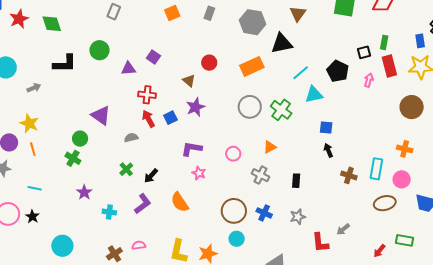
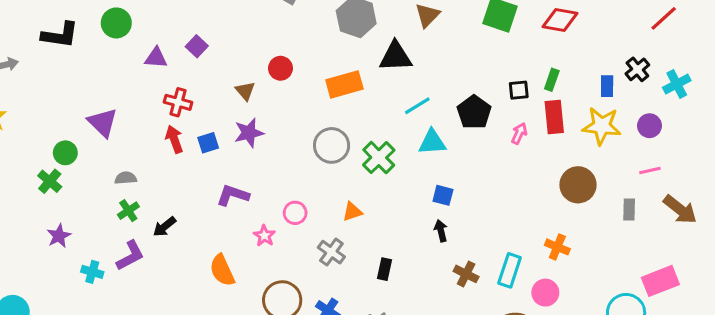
gray semicircle: (131, 138) -> (126, 178), moved
pink star: (199, 173) -> (264, 236), moved
orange semicircle: (180, 202) -> (222, 270), moved
purple L-shape: (143, 204) -> (130, 256), moved

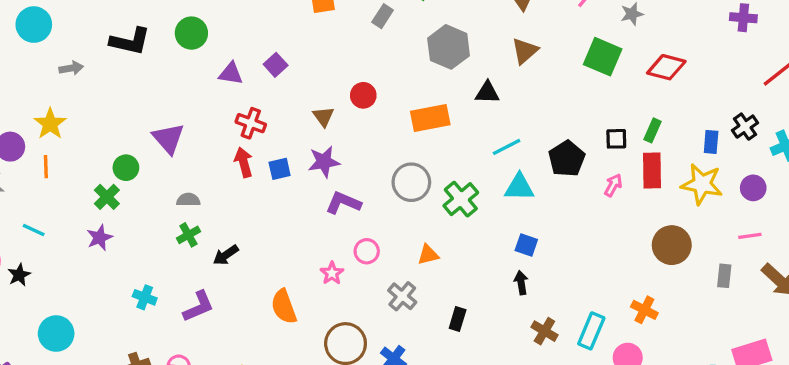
black triangle: (396, 57) -> (487, 92), size x0.7
purple L-shape: (233, 195) -> (343, 203), moved
purple star: (59, 236) -> (100, 238), moved
purple L-shape: (130, 256) -> (199, 306), moved

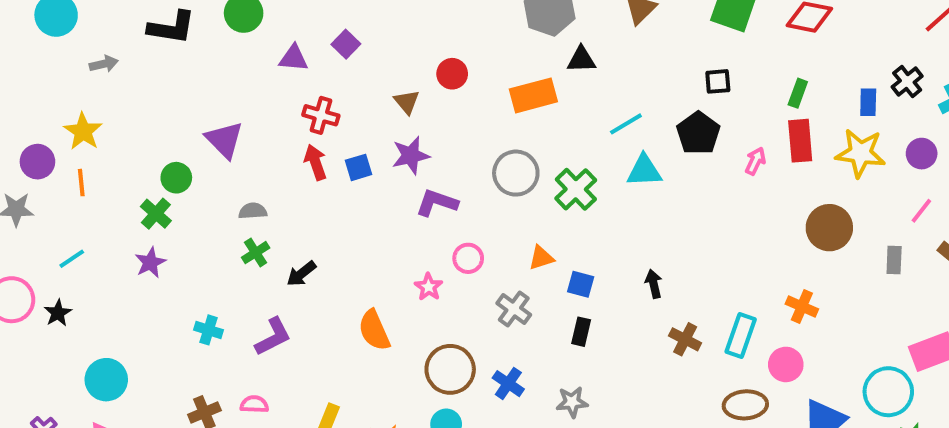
black triangle: (487, 92) -> (581, 60), moved
black square: (616, 139) -> (718, 81), moved
cyan line: (34, 230) -> (72, 259), turned -55
pink line: (750, 236) -> (921, 211), turned -40
blue square: (526, 245) -> (581, 284), moved

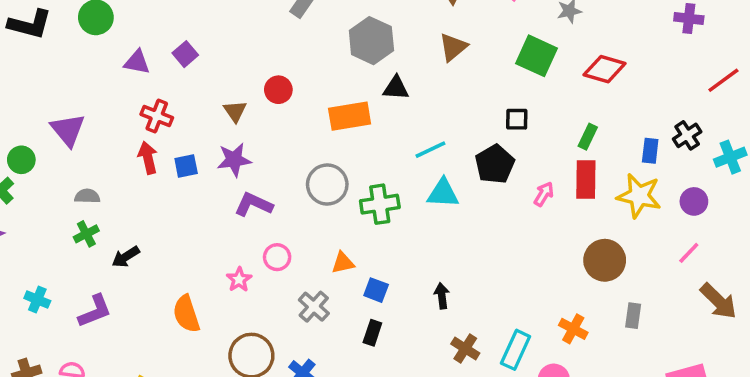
green cross: (576, 189) -> (380, 204), turned 30
gray rectangle: (894, 260) -> (633, 316), moved

